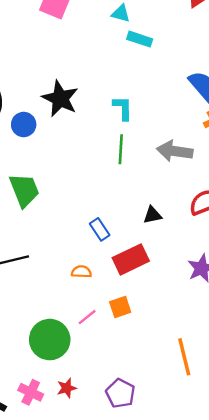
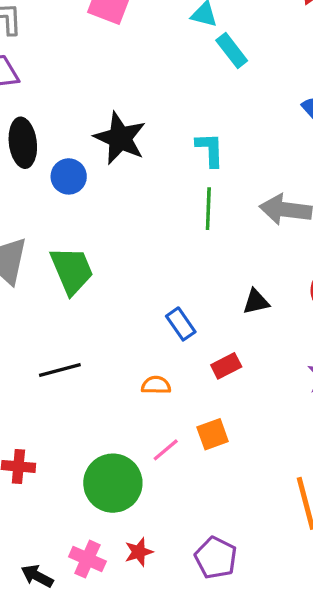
cyan rectangle: (140, 39) -> (232, 50), turned 35
red rectangle: (131, 259) -> (226, 366), size x0.6

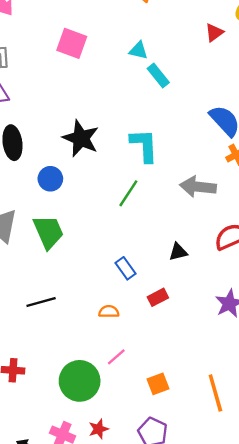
cyan L-shape: (210, 150) -> (144, 145), size x1.4
blue circle: (69, 176) -> (50, 179), moved
green line: (208, 209) -> (128, 193), moved, turned 32
orange square: (213, 434) -> (158, 384), moved

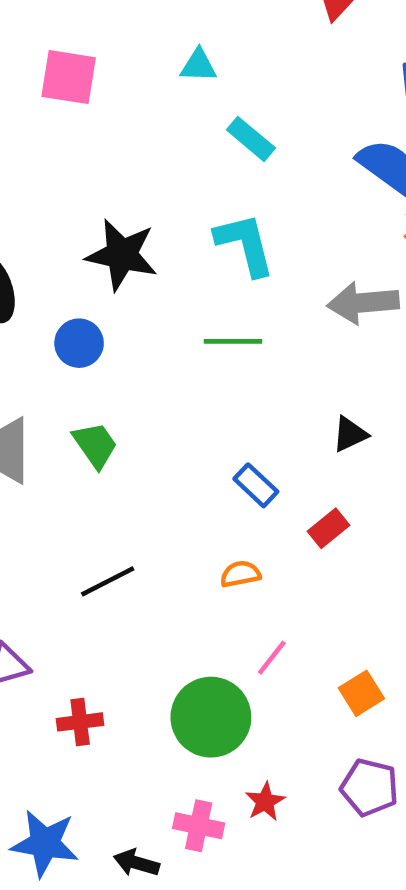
cyan rectangle: (158, 75) -> (251, 139), moved
green line: (128, 193) -> (233, 341), turned 68
green trapezoid: (48, 232) -> (95, 445), size x0.7

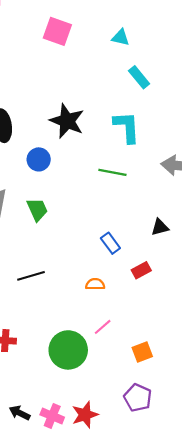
red star: (265, 802) -> (85, 415), moved, size x1.4
pink cross: (199, 826) -> (52, 416), moved

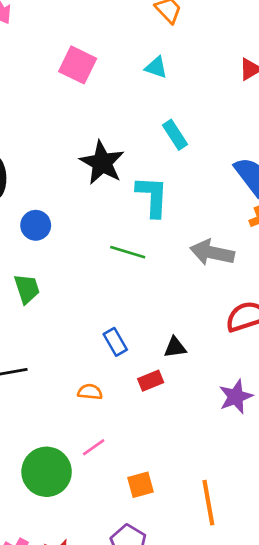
cyan triangle: (121, 37) -> (156, 67), moved
black star: (67, 121) -> (102, 163), moved
black triangle: (160, 227) -> (175, 347), moved

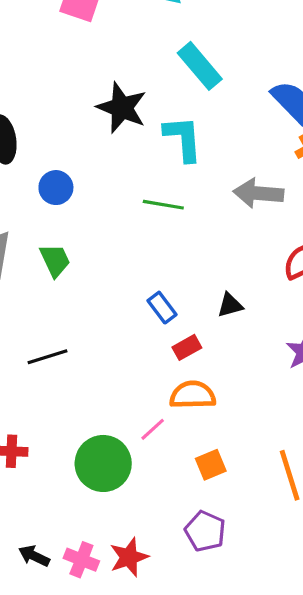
cyan rectangle: (175, 135) -> (200, 66), size x1.4
red rectangle: (151, 381) -> (187, 347), moved
orange semicircle: (90, 392) -> (193, 395), moved, size x1.6

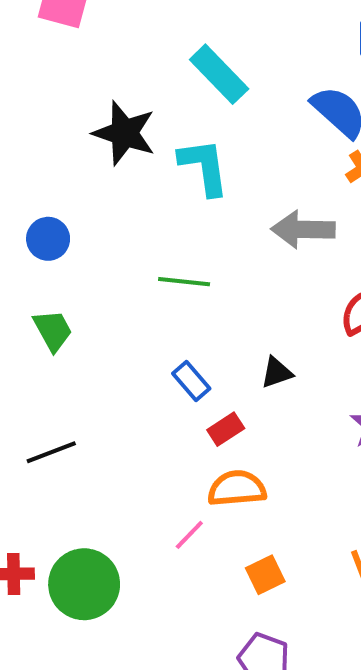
green line: (163, 205) -> (184, 282), moved
green circle: (103, 463) -> (84, 584), moved

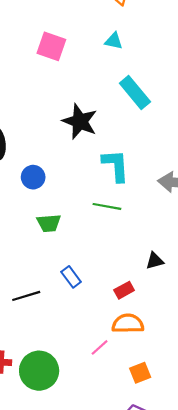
cyan L-shape: (204, 167) -> (116, 166), moved
green trapezoid: (53, 330) -> (49, 223), moved, turned 110
blue rectangle: (191, 381) -> (71, 277), moved

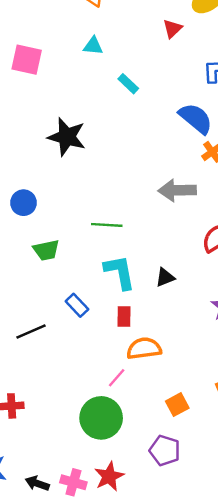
cyan rectangle: (135, 93) -> (128, 84), moved, size x0.6
cyan L-shape: (116, 166) -> (120, 272), moved
red rectangle: (124, 290) -> (124, 316), moved, turned -54
green circle: (39, 371) -> (101, 418), moved
orange square: (140, 373) -> (177, 405), moved

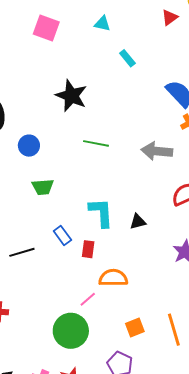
green line: (107, 225) -> (96, 143), moved
red rectangle: (124, 316) -> (88, 249), moved

